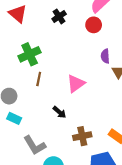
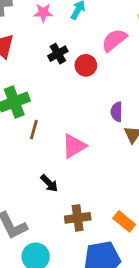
red circle: (94, 25) -> (86, 65), moved
brown line: (39, 79) -> (34, 129), moved

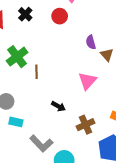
black cross: (58, 54) -> (25, 14), moved
pink triangle: (74, 146) -> (87, 81), moved

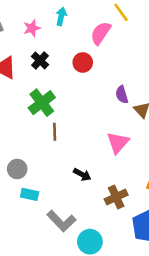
green cross: (17, 57) -> (42, 103), moved

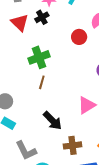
black cross: (40, 60) -> (42, 17), moved
black arrow: (82, 174) -> (52, 121), size x1.5

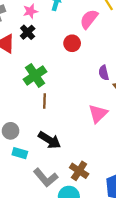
black arrow: (52, 121) -> (49, 140), moved
brown cross: (73, 145) -> (79, 171), moved, turned -36

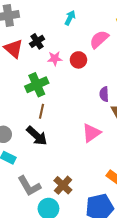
pink star: (30, 11) -> (55, 58), moved
black arrow: (49, 140) -> (37, 136), moved

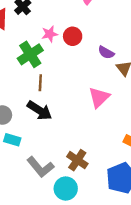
pink star: (55, 58) -> (50, 34), moved
red circle: (78, 60) -> (73, 36), moved
purple semicircle: (104, 94) -> (106, 52), turned -48

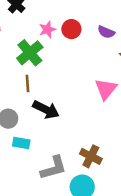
purple semicircle: (106, 52) -> (106, 32), moved
brown line: (40, 83) -> (28, 84), moved
gray L-shape: (40, 167) -> (54, 168), turned -60

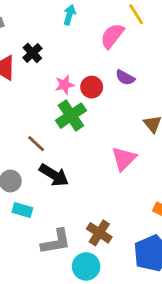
purple semicircle: (106, 32) -> (125, 78), moved
green cross: (30, 53) -> (71, 116), moved
brown line: (28, 84) -> (36, 144), turned -49

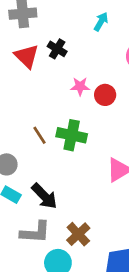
black cross: (32, 53) -> (57, 49), turned -30
green cross: (71, 116) -> (72, 135), moved, turned 32
black arrow: (54, 175) -> (44, 196), moved

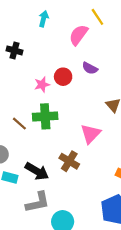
pink star: (80, 86) -> (42, 85), moved
brown cross: (78, 234) -> (69, 161), moved

